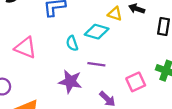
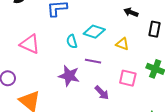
yellow triangle: (115, 14) -> (122, 44), moved
pink square: (136, 82) -> (128, 78), turned 36

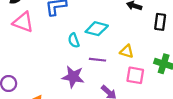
pink triangle: (30, 44) -> (23, 22), moved
yellow triangle: (122, 44) -> (127, 51), moved

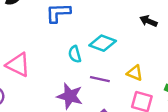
pink triangle: (23, 22) -> (18, 65), moved

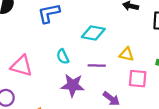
cyan semicircle: (75, 54) -> (63, 57), moved

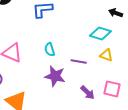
cyan diamond: (93, 33) -> (100, 33), moved
pink square: (138, 79) -> (112, 89), moved

